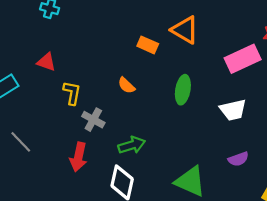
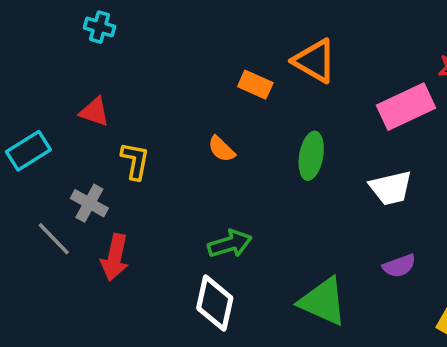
gray cross: (93, 120) -> (89, 203), moved
red arrow: (78, 157) -> (115, 257), moved

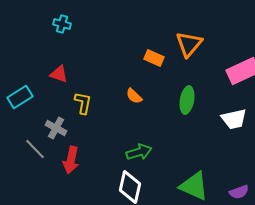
orange triangle: (315, 61) -> (189, 44), turned 40
purple semicircle: (399, 266) -> (239, 192), moved

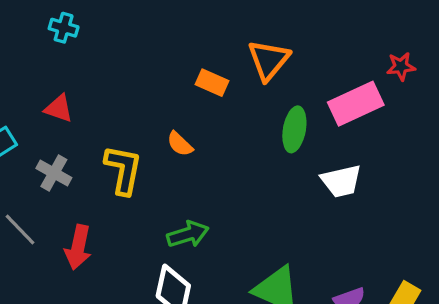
green ellipse: (187, 100) -> (294, 129), moved
yellow L-shape: (83, 103) -> (123, 170), moved, size x1.4
gray cross: (56, 128) -> (54, 173), moved

